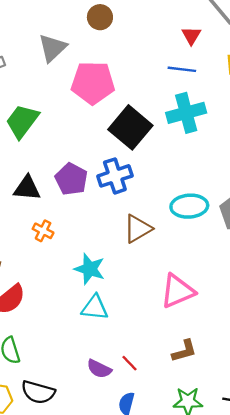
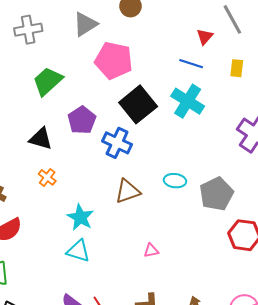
cyan cross: (186, 113) -> (188, 101), turned 36
blue cross: (115, 176) -> (117, 143), turned 32
purple pentagon: (71, 179) -> (82, 120), moved
cyan ellipse: (189, 206) -> (175, 181), size x0.7
pink triangle: (178, 291) -> (151, 251), size x0.5

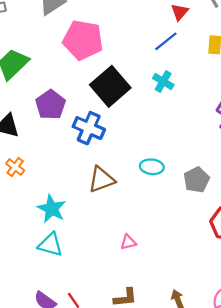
blue line: (191, 64) -> (166, 41), turned -55
cyan cross: (188, 101) -> (163, 81), size x0.6
gray pentagon: (216, 194) -> (197, 180), size x0.7

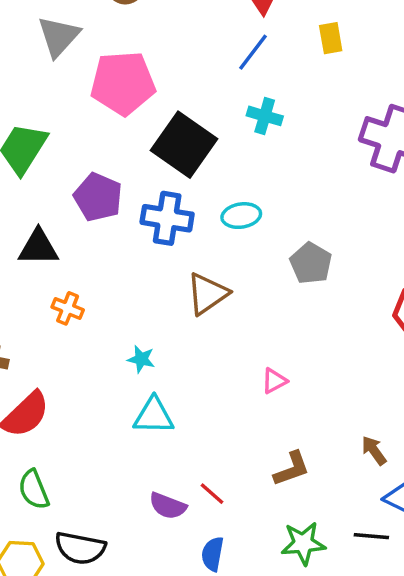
cyan ellipse: (152, 167) -> (241, 216), moved
gray pentagon: (197, 180) -> (311, 263), moved
cyan star: (52, 209) -> (141, 359), size x0.6

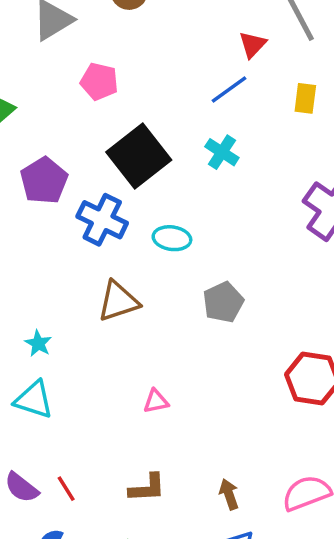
pink pentagon: (123, 83) -> (99, 82), size x0.6

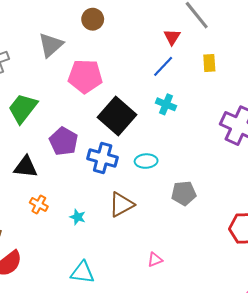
pink pentagon: (99, 82) -> (85, 76), size x1.5
gray pentagon: (223, 302) -> (184, 193), turned 30
cyan star: (38, 343) -> (78, 217), moved

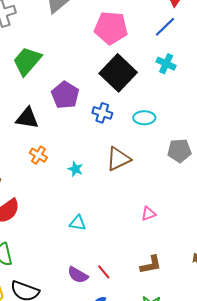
pink pentagon: (85, 76) -> (111, 28), moved
blue cross: (103, 158) -> (102, 113), size x0.7
cyan triangle: (82, 272) -> (78, 223), size x0.7

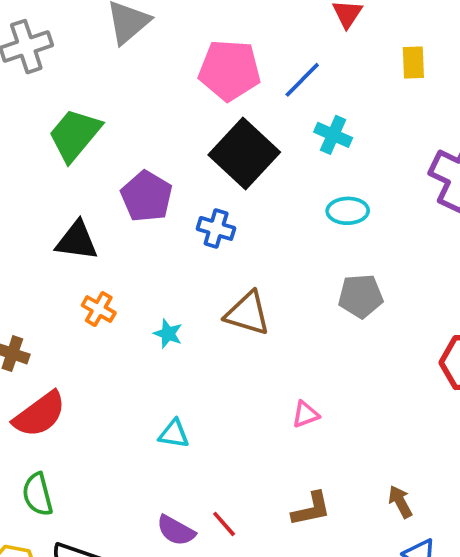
blue line: (165, 27) -> (302, 80), moved
cyan ellipse: (144, 118) -> (348, 211), moved
brown triangle: (118, 159) -> (248, 313), turned 44

